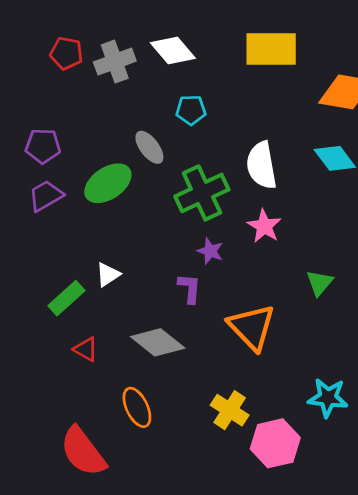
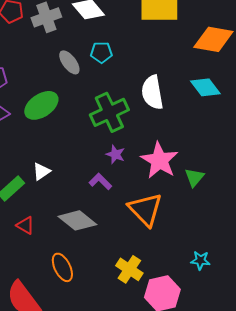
gray ellipse: (149, 147) -> (69, 62), moved
pink star: (264, 226) -> (159, 160), moved, size x1.5
purple L-shape: (190, 288) -> (100, 181), turned -50
cyan star: (328, 398) -> (200, 260), size x0.7

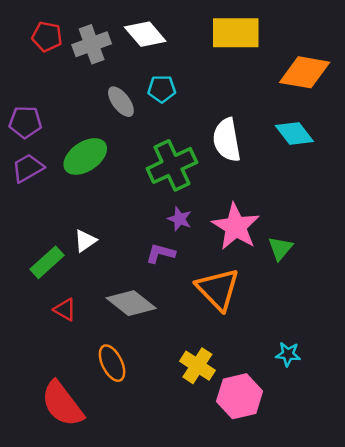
purple L-shape: (100, 181) -> (160, 253), turned -30

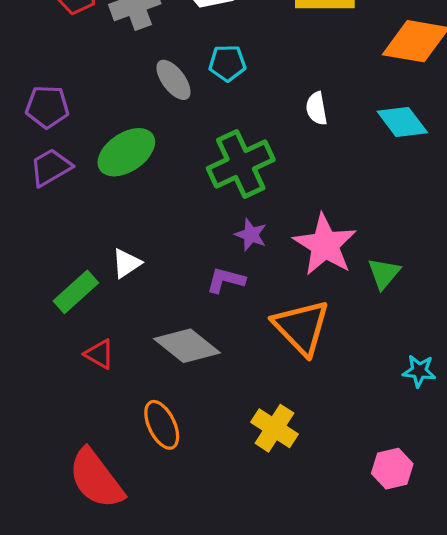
white semicircle: (227, 140) -> (317, 108), moved, size x0.6
cyan star: (288, 354) -> (419, 371), moved
pink hexagon: (240, 396) -> (392, 469), moved, size x0.7

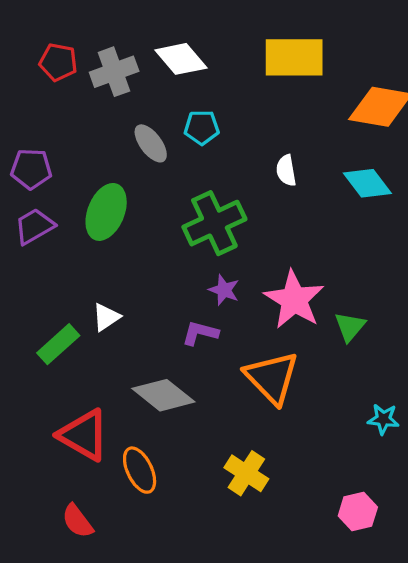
green ellipse: (126, 152) -> (106, 212), turned -34
red triangle: (99, 354) -> (84, 435), moved, size x1.8
red semicircle: (96, 479) -> (77, 521), size x0.6

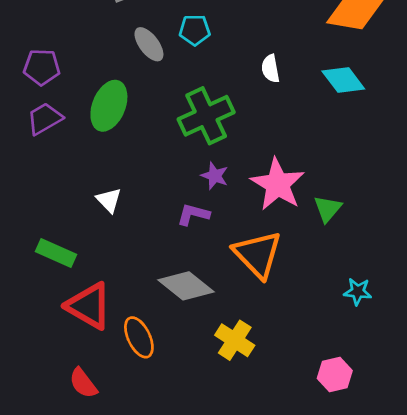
white triangle: (106, 317) -> (109, 200), turned -40
green rectangle: (58, 344) -> (56, 253), moved, turned 66
gray diamond: (163, 395) -> (186, 286), moved

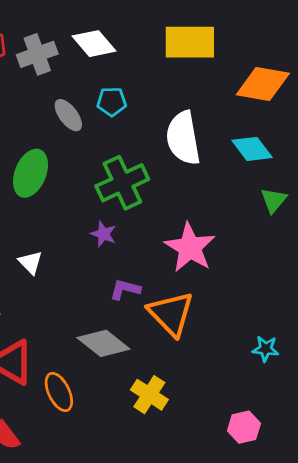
white semicircle: (270, 69) -> (183, 138), size x2.0
purple star: (215, 176) -> (103, 234), moved
green triangle: (328, 209) -> (274, 200), moved
purple L-shape: (193, 214) -> (125, 289), moved

